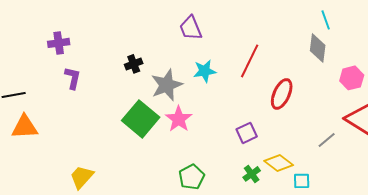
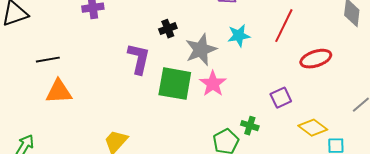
purple L-shape: (73, 78) -> (139, 59), moved, size x1.4
red ellipse: (282, 94) -> (316, 59), turned 48
green square: (141, 119) -> (175, 84), turned -30
green cross: (252, 174) -> (250, 126), moved, turned -36

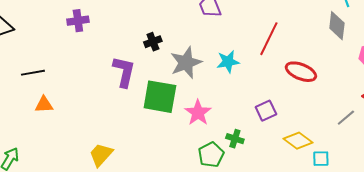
cyan star: (239, 36) -> (228, 62), moved
red ellipse: (316, 59) -> (301, 72), turned 40
pink star: (213, 84) -> (198, 113), moved
orange triangle: (59, 92) -> (44, 105), size x0.7

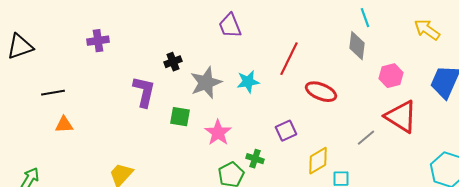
green square: (160, 97) -> (180, 117), size x0.6
yellow diamond: (298, 141) -> (318, 161), turned -68

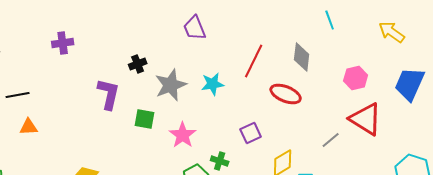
gray diamond: (357, 46) -> (302, 57), moved

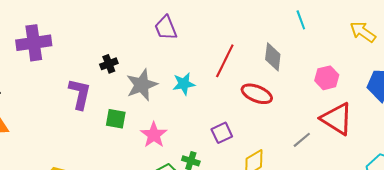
purple cross: (63, 43) -> (34, 43), size x1.6

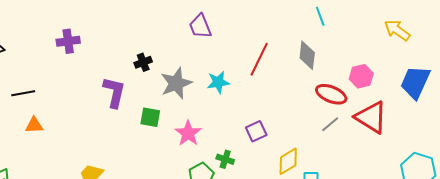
cyan line: (301, 20) -> (320, 16), moved
purple cross: (34, 43) -> (68, 41), size x0.7
red ellipse: (257, 94) -> (331, 94), moved
gray line: (302, 140) -> (330, 124), moved

